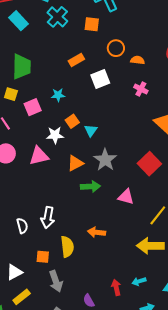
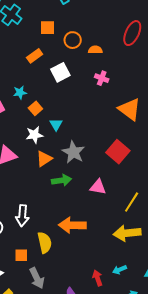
orange square: (92, 24) -> (48, 28), moved
orange square: (72, 121) -> (35, 108), moved
white star: (55, 135) -> (34, 135), moved
orange arrow: (97, 232) -> (72, 225), size x1.5

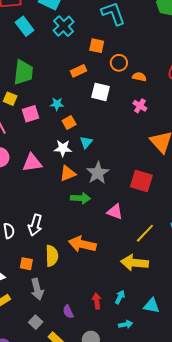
white square: (60, 72) -> (101, 92), turned 30
red square: (118, 152) -> (141, 181), turned -35
cyan arrow: (119, 270) -> (120, 297), turned 128

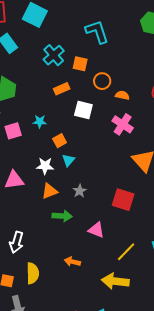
cyan cross: (64, 26) -> (54, 55), moved
pink cross: (140, 106) -> (123, 124), size x1.5
orange square: (69, 122) -> (60, 141), moved
gray star: (98, 173) -> (80, 191), size x0.6
orange arrow: (82, 244) -> (72, 262), moved, size x0.6

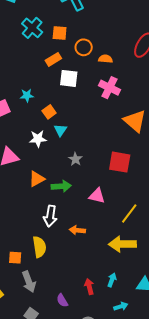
orange rectangle: (62, 89) -> (53, 59), moved
orange triangle: (50, 191) -> (37, 179), moved
white arrow: (16, 242) -> (50, 216), moved

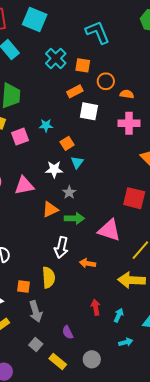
pink cross: (109, 88) -> (129, 123), turned -30
gray star: (75, 159) -> (69, 192), moved
pink triangle: (97, 196) -> (109, 230), size x1.4
red arrow: (89, 287) -> (96, 307), moved

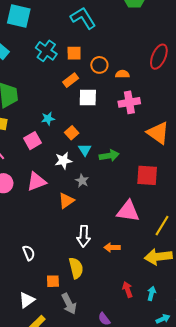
pink square: (20, 137) -> (32, 141), moved
green arrow: (74, 218) -> (109, 156), moved

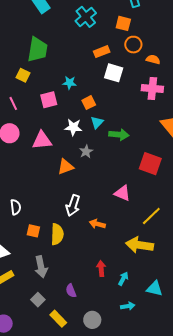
orange square: (74, 53) -> (123, 23), moved
pink triangle: (128, 211) -> (122, 193), size x0.7
orange square: (53, 281) -> (33, 231), moved

